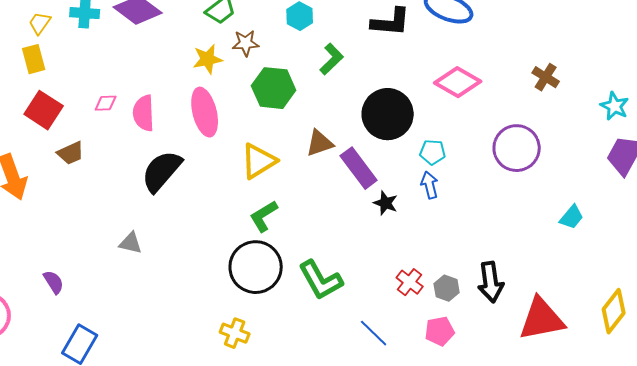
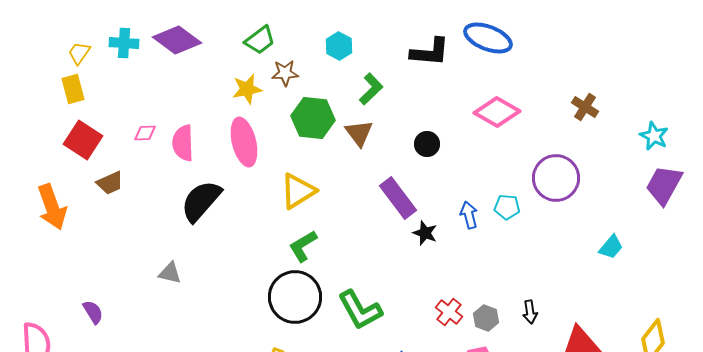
black circle: (388, 114) -> (427, 144), size x0.5
brown triangle: (320, 143) -> (359, 133), moved, turned -48
cyan pentagon: (433, 152) -> (507, 207), moved
black arrow: (491, 282) -> (530, 312), size x0.6

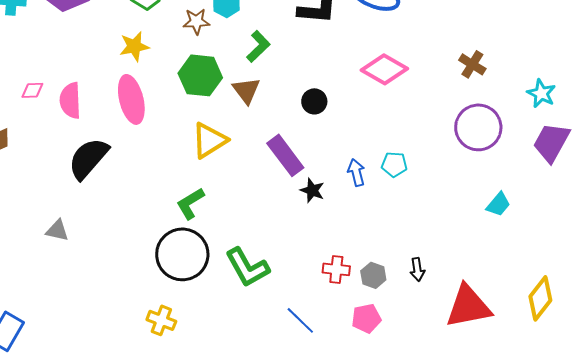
brown star: (285, 73) -> (196, 21), moved
purple circle: (556, 178) -> (478, 127), moved
yellow triangle: (298, 191) -> (209, 140), moved
red cross: (449, 312) -> (336, 269), turned -32

